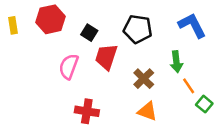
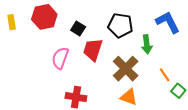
green arrow: (176, 62) -> (147, 44), moved
brown cross: (144, 79) -> (126, 69), size x1.4

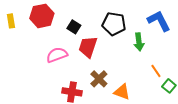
pink semicircle: (60, 58) -> (57, 55), turned 50
brown cross: (126, 69) -> (99, 79), moved, size x0.7

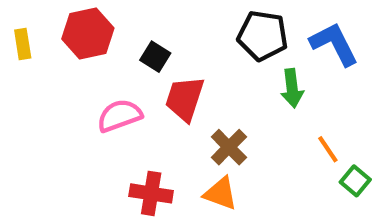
black pentagon: (114, 24) -> (263, 36), moved
brown cross: (99, 79) -> (229, 147), moved
orange triangle: (122, 92) -> (221, 193), moved

